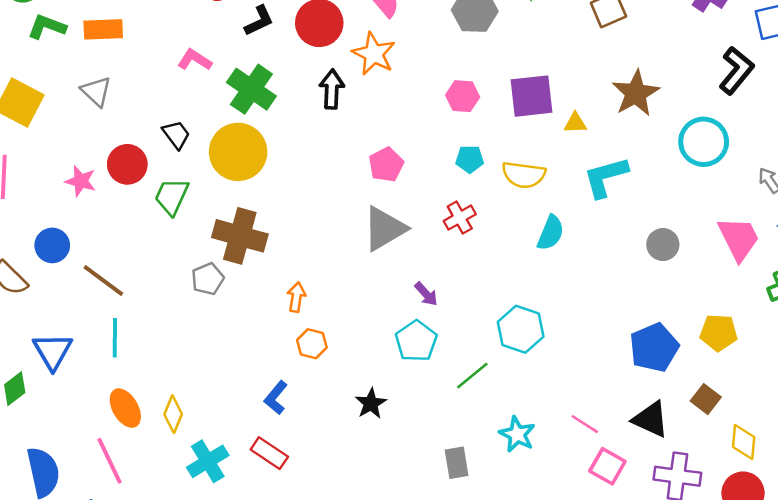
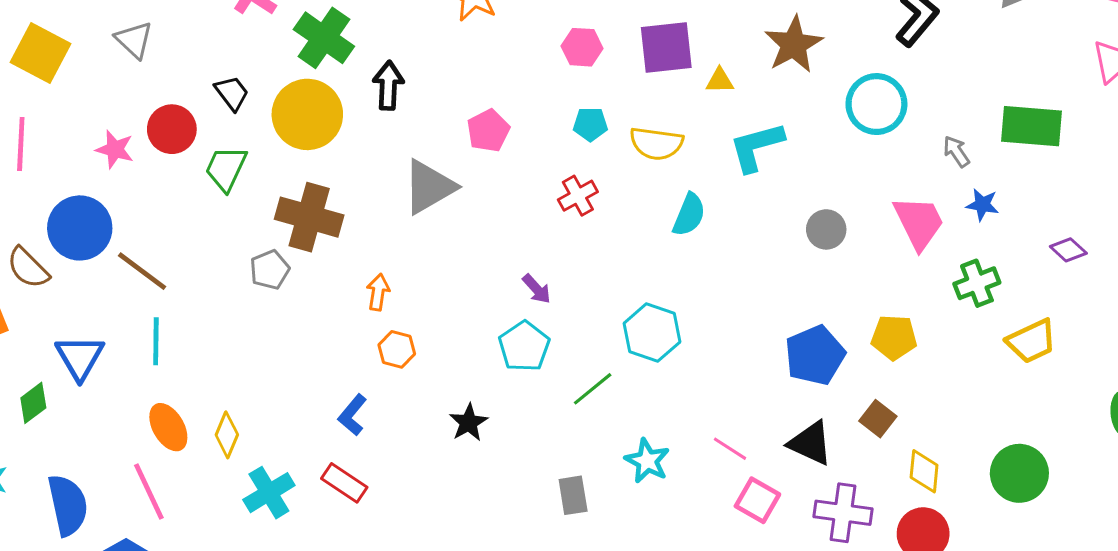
black arrow: (332, 89) -> (388, 85), moved
gray triangle: (384, 229) -> (429, 187), moved
blue circle: (52, 245) -> (80, 228), size x1.5

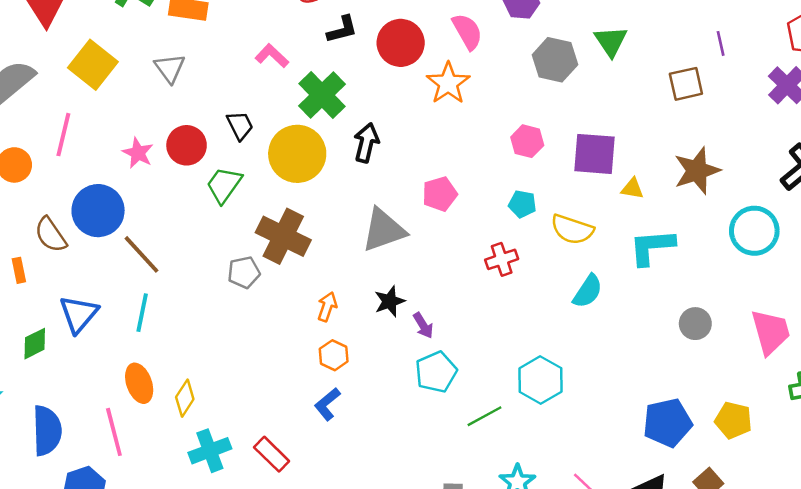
purple arrow: (537, 289) -> (423, 325), moved
blue L-shape: (352, 415) -> (327, 404), moved
black star: (469, 423) -> (390, 301), moved

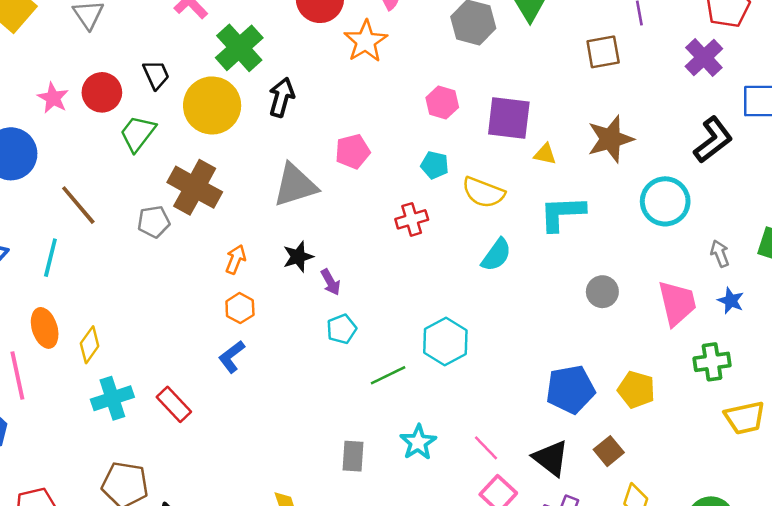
brown line: (141, 254) -> (78, 205), moved
cyan pentagon: (436, 372) -> (341, 329), size x0.7

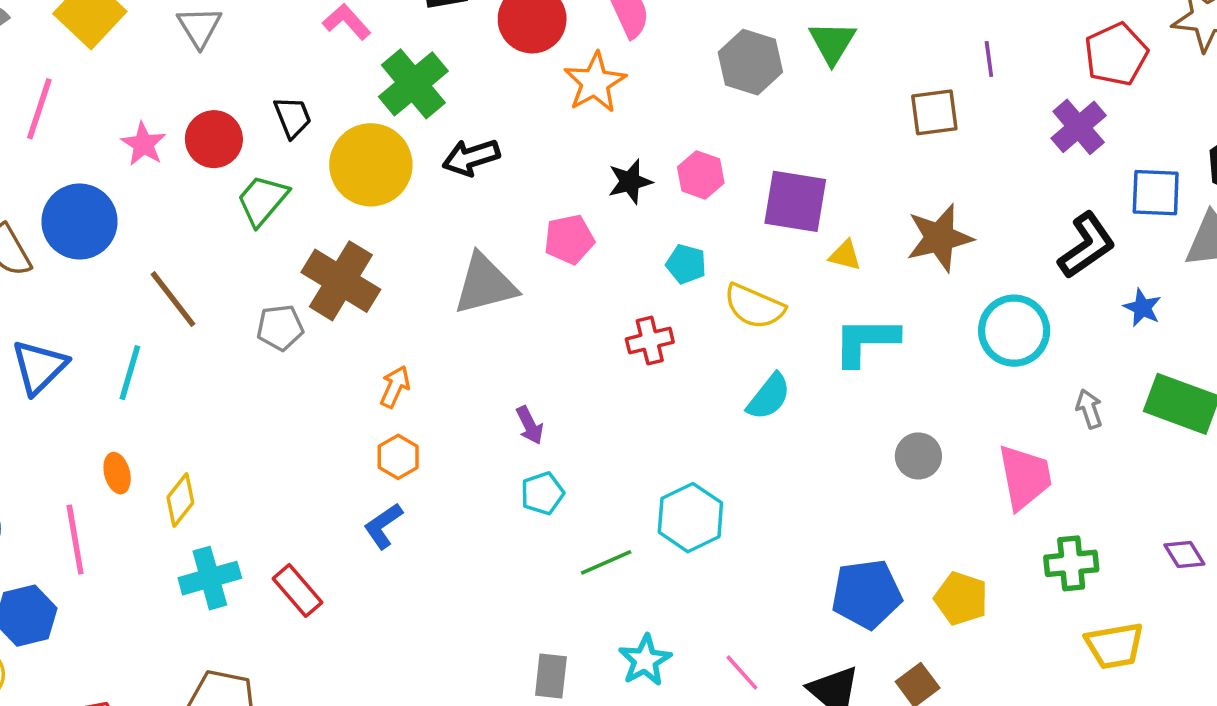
black arrow: (282, 97) -> (471, 157), turned -126
black star: (298, 257) -> (630, 182), moved
blue star: (731, 301) -> (1142, 308), moved
orange ellipse: (45, 328) -> (117, 473), size x0.7

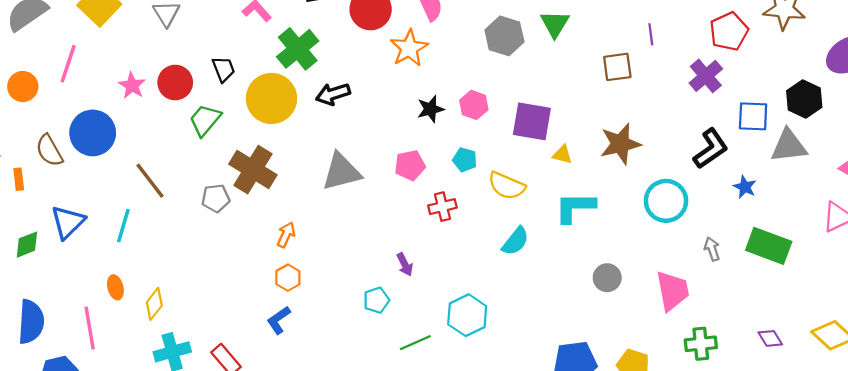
pink pentagon: (569, 239) -> (410, 165), moved
purple arrow: (530, 425) -> (405, 264), moved

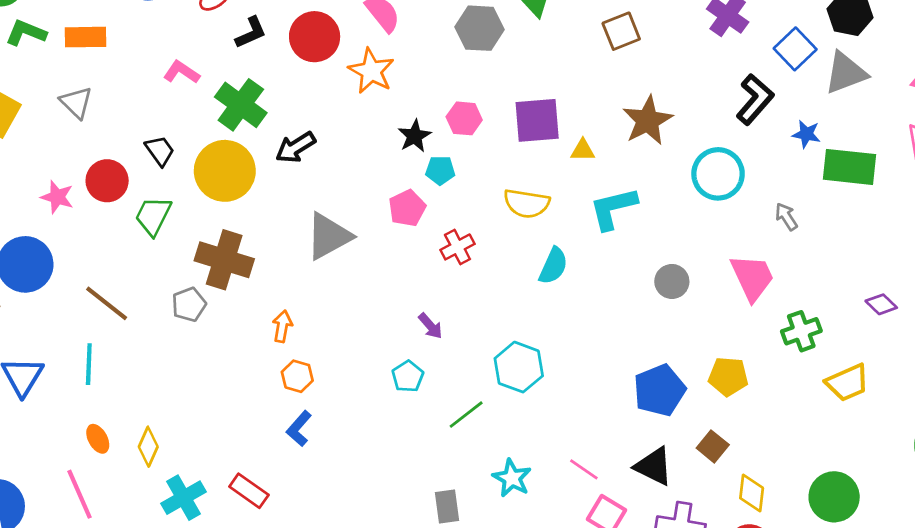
blue square: (753, 116) -> (795, 49), turned -32
cyan pentagon: (465, 160) -> (440, 170), moved
green rectangle: (769, 246) -> (849, 167), moved

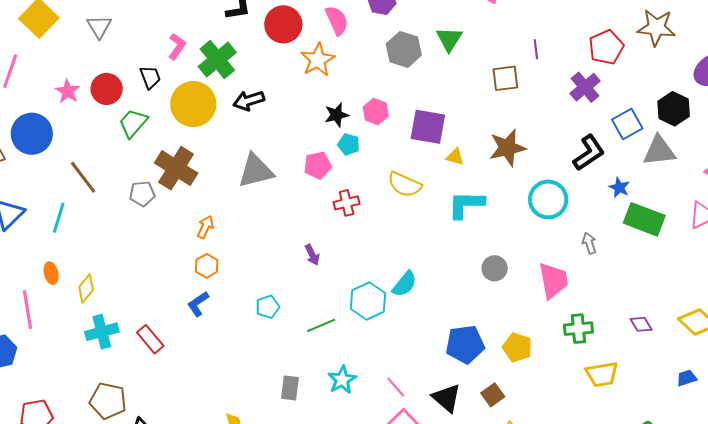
pink L-shape: (181, 72) -> (177, 46), moved, turned 76
cyan semicircle: (553, 266) -> (404, 284), moved
cyan pentagon: (408, 376) -> (268, 307), moved

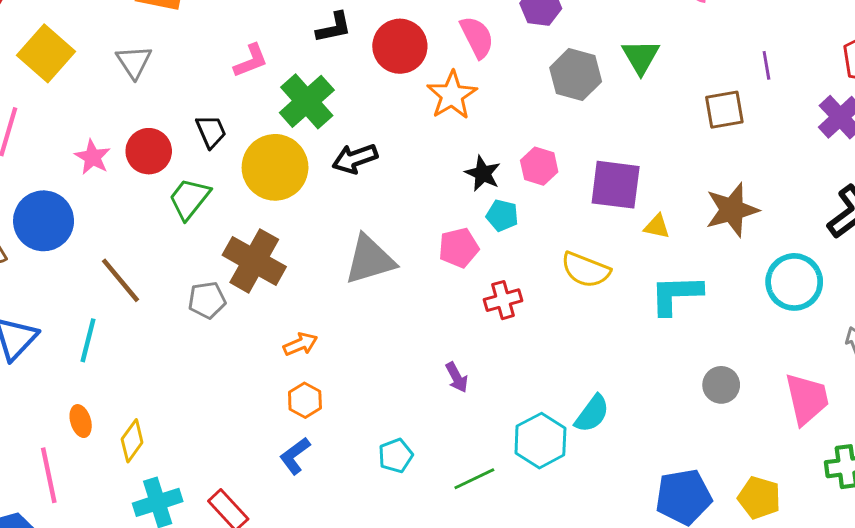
pink L-shape: (177, 46) -> (251, 61), moved, turned 36
black star: (337, 115) -> (483, 174), turned -30
orange arrow: (205, 227) -> (300, 344), turned 45

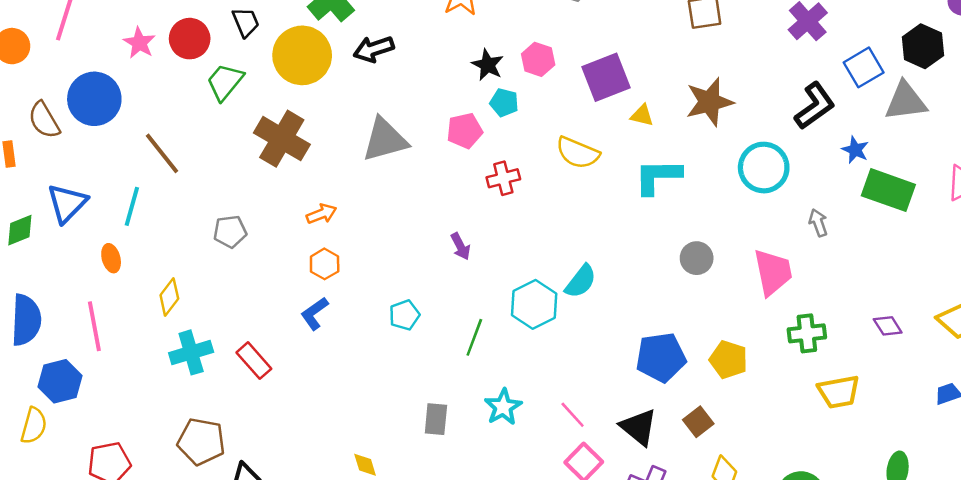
purple square: (616, 185) -> (606, 77), turned -30
gray pentagon: (207, 300) -> (230, 232), moved
orange ellipse: (81, 421) -> (111, 258), moved
green line: (474, 479) -> (474, 337), turned -45

